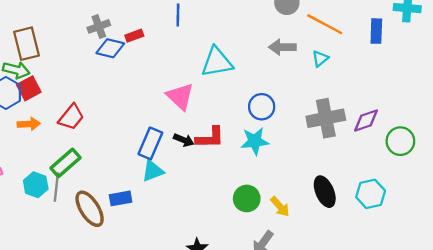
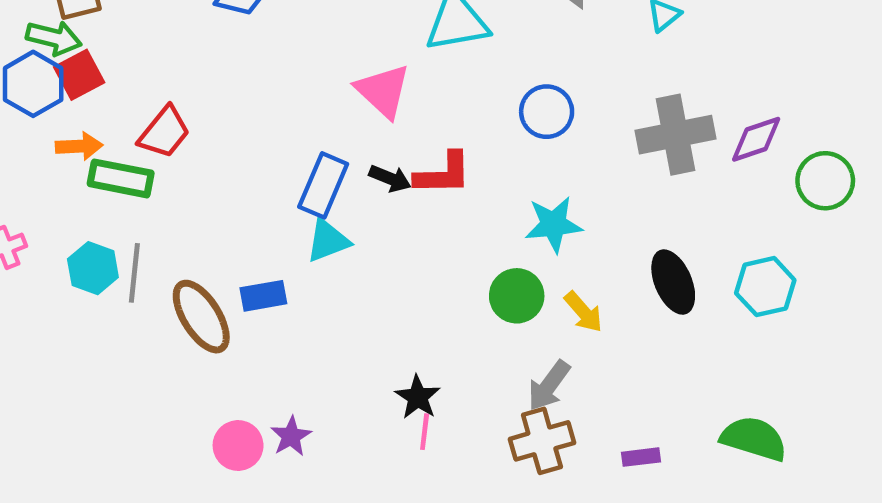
cyan star: (255, 141) -> (553, 224), moved
green rectangle: (66, 163) -> (121, 178), moved, turned 52

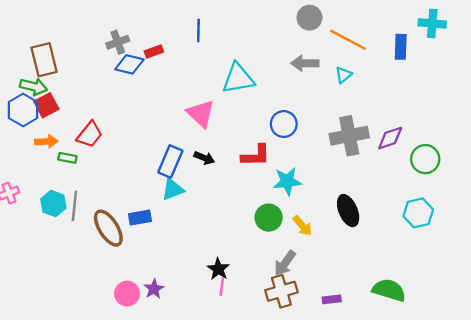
red L-shape: (443, 174) -> (256, 156), moved
green rectangle: (121, 178) -> (67, 158), size x0.6
cyan hexagon: (765, 287) -> (418, 213), moved

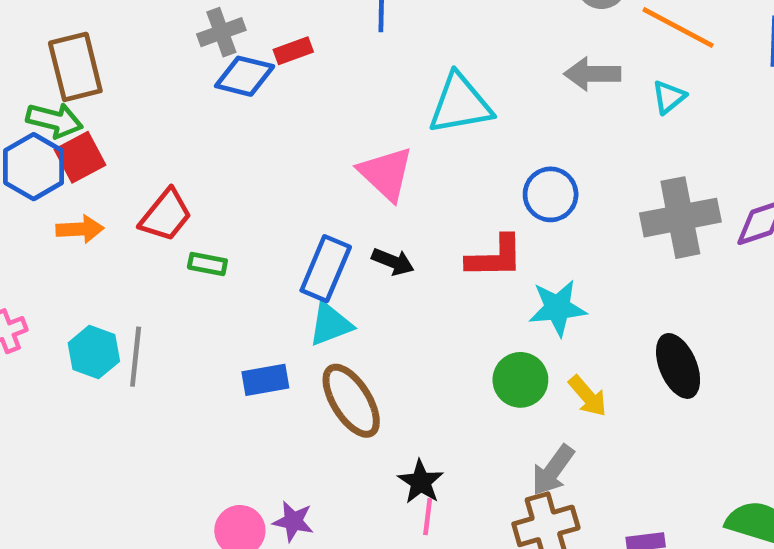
green rectangle: (67, 158) -> (207, 264), moved
brown ellipse: (108, 228) -> (351, 401), moved
purple star: (154, 289) -> (293, 521), turned -30

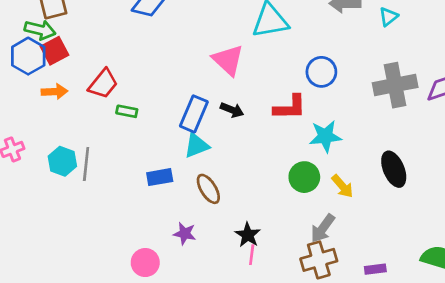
brown ellipse: (351, 401) -> (208, 189), size x0.7
purple star: (293, 521) -> (185, 234), moved

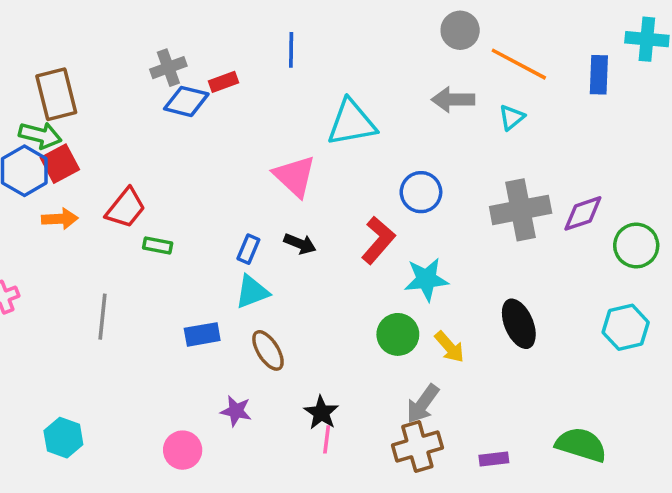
red L-shape: (290, 107) -> (378, 240), turned -48
blue rectangle: (194, 114) -> (248, 249), size x0.6
cyan hexagon: (62, 161) -> (63, 438), moved

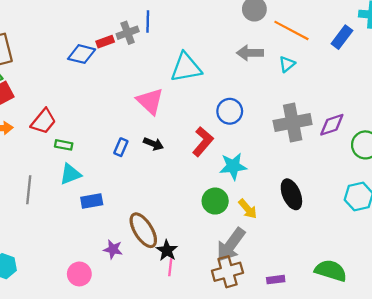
gray cross: (168, 68) -> (128, 33), moved
blue rectangle: (599, 75) -> (342, 37), turned 35
cyan triangle: (252, 292) -> (70, 174), moved
brown ellipse: (268, 350) -> (143, 230), moved, size x1.4
gray arrow: (423, 404) -> (231, 245), size x1.4

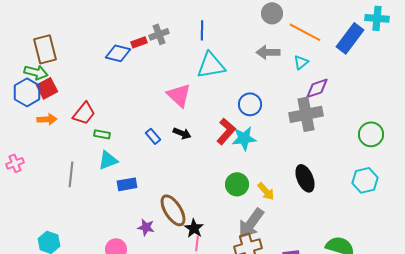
blue line: (148, 21) -> (202, 30), moved
blue rectangle: (342, 37) -> (350, 38), size x1.4
purple diamond: (332, 125) -> (317, 88), moved
blue rectangle: (121, 147) -> (153, 136), turned -63
cyan star: (233, 166) -> (244, 138), moved

